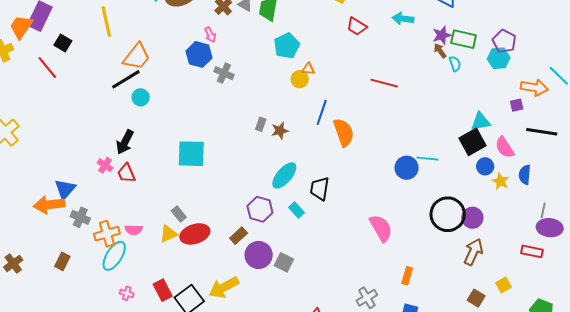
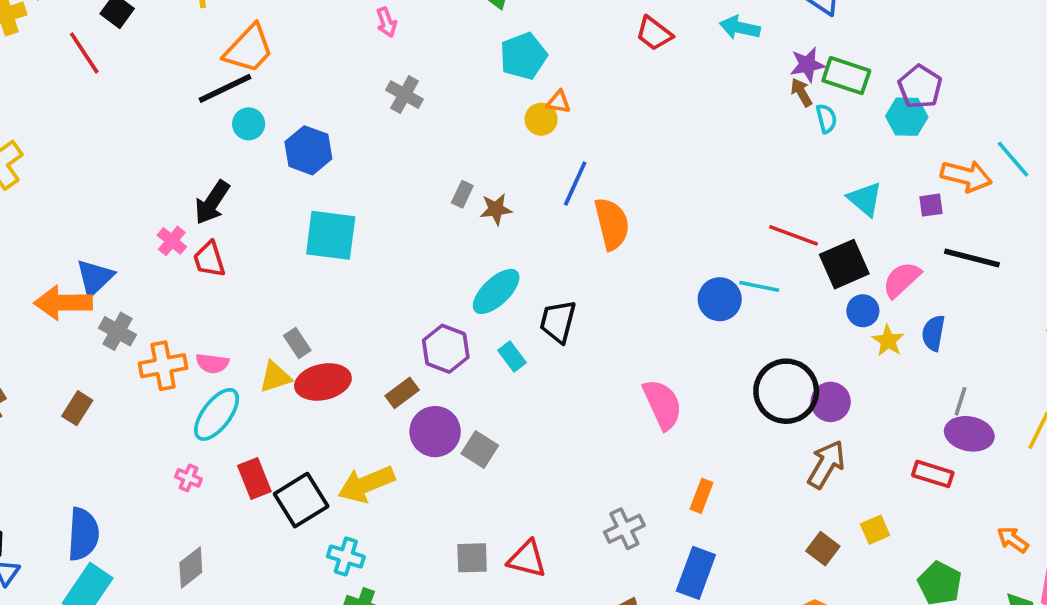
blue hexagon: (199, 54) -> (308, 150), moved
red line: (384, 83) -> (793, 235), moved
cyan triangle: (481, 122) -> (865, 199), moved, turned 45
pink semicircle: (505, 147) -> (902, 280), turned 75
cyan ellipse: (114, 256) -> (217, 414), moved

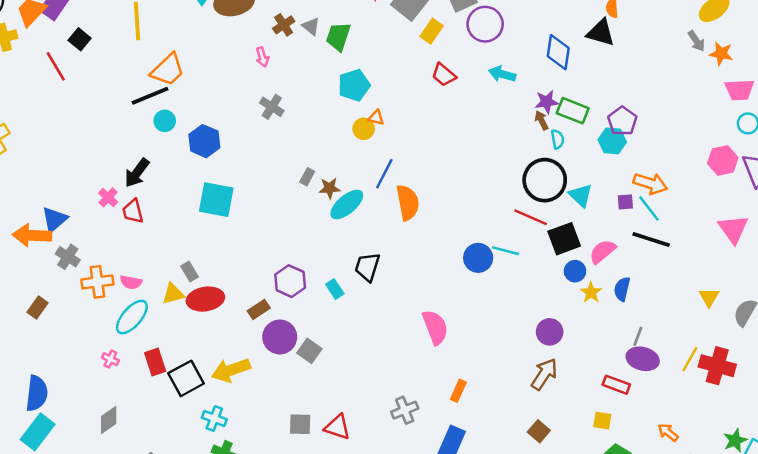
cyan line: (1013, 159) -> (649, 208), moved
cyan ellipse: (496, 291) -> (347, 204), moved
black circle: (786, 391) -> (545, 180), moved
yellow square: (875, 530) -> (602, 421), moved, turned 30

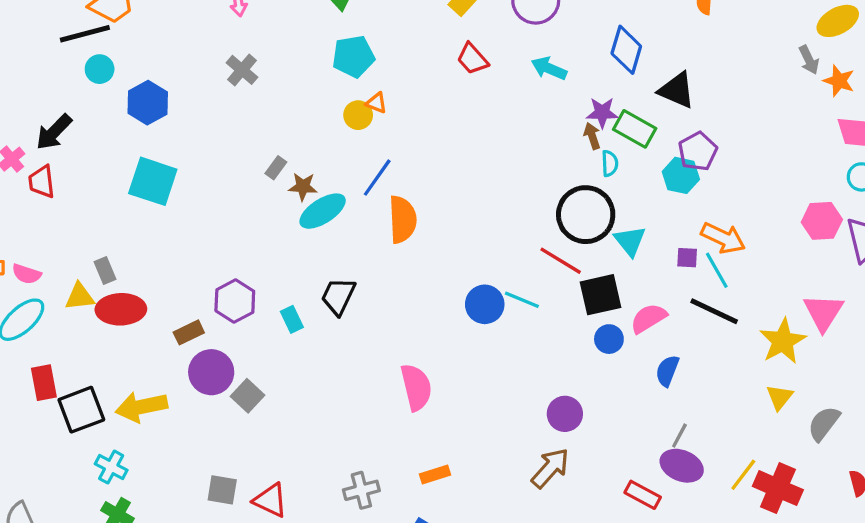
black triangle: (601, 33) -> (677, 90), moved
yellow star: (591, 292) -> (783, 341), moved, size x1.6
orange rectangle: (458, 391) -> (435, 474), turned 40

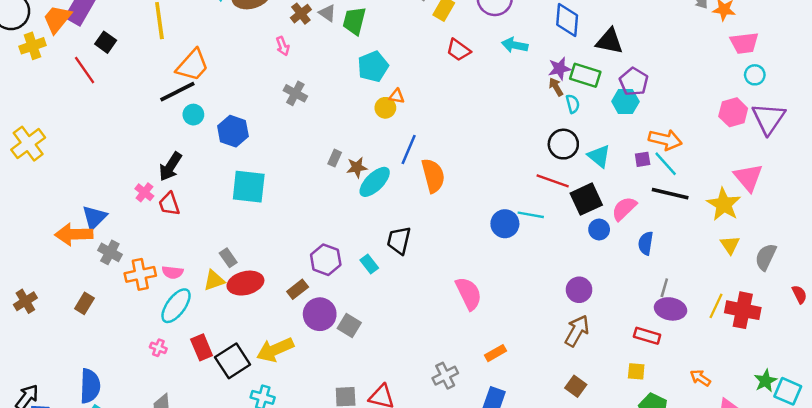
black circle: (586, 215) -> (563, 144), size x0.7

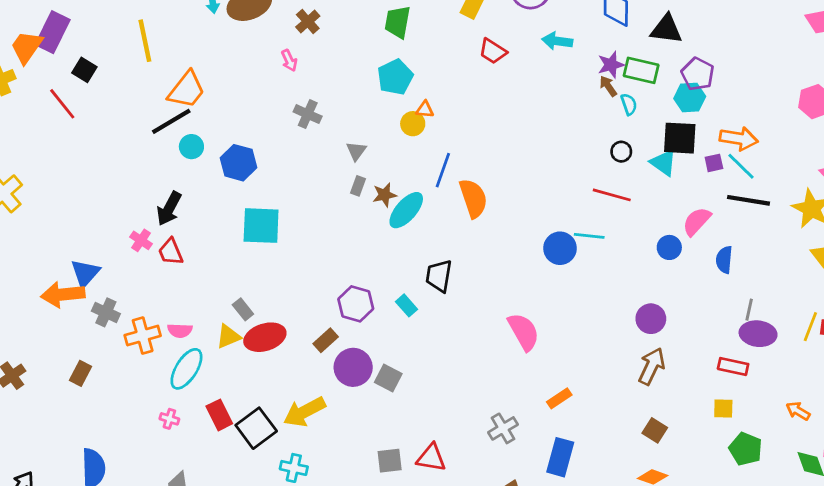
gray triangle: (327, 13) -> (356, 151), moved, turned 36
green trapezoid: (354, 21) -> (398, 22), moved
black circle: (563, 144) -> (621, 152), size x0.6
black square: (586, 199) -> (680, 138), moved, turned 32

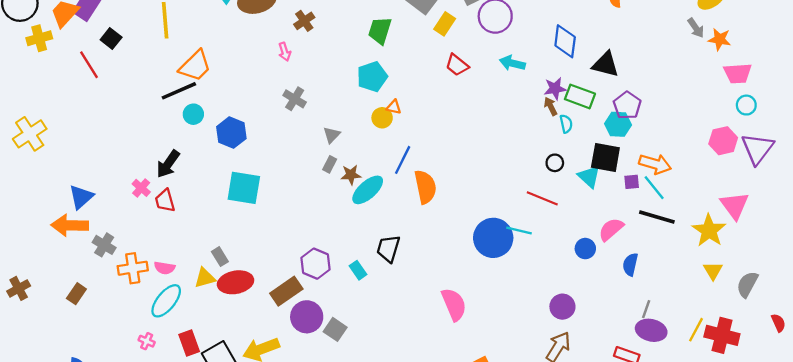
blue circle: (560, 248) -> (493, 238), size x1.4
blue triangle: (85, 273) -> (81, 197), moved
brown rectangle: (326, 340) -> (286, 291), size x1.5

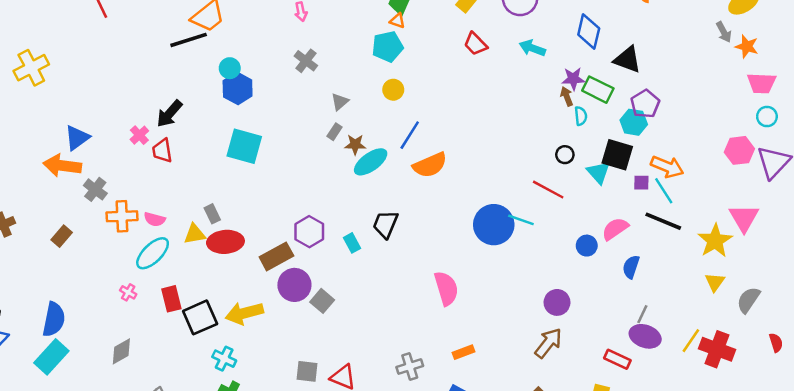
orange triangle: (394, 107) -> (397, 21), moved
cyan circle: (193, 114) -> (230, 68), moved
orange semicircle: (425, 187) -> (430, 165), turned 72

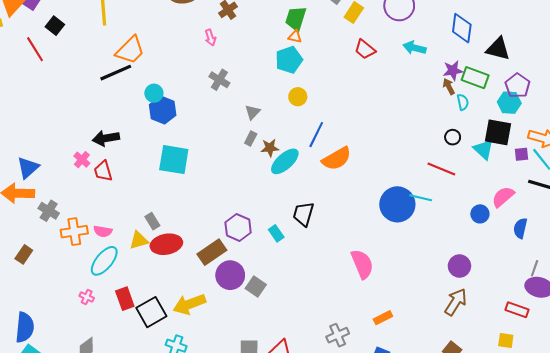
black arrow: (169, 114) -> (106, 138), turned 45

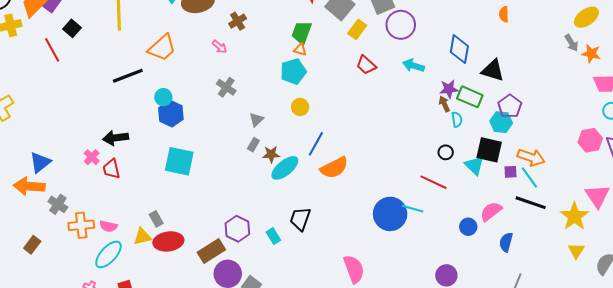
pink arrow: (210, 38) -> (220, 47), turned -35
orange trapezoid: (130, 50) -> (162, 48), moved

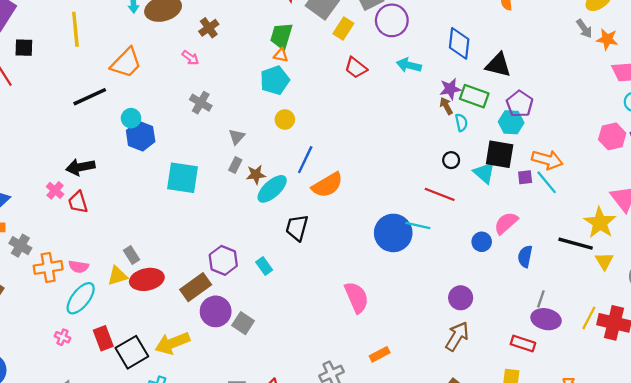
black square: (72, 28) -> (24, 48), turned -36
cyan square: (179, 161) -> (182, 178), moved
black line: (531, 203) -> (576, 244), moved
black trapezoid: (300, 219) -> (297, 228), moved

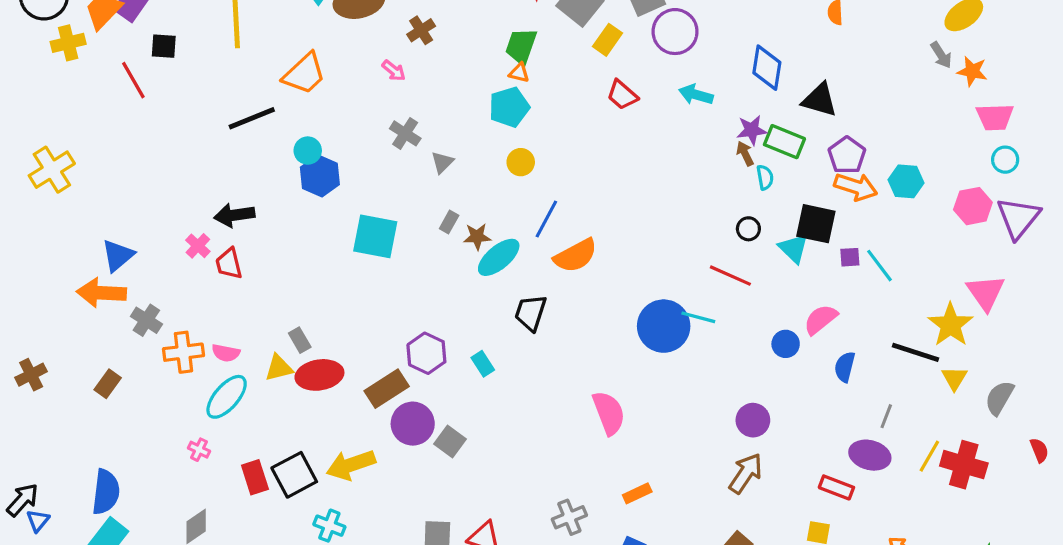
cyan hexagon: (511, 122) -> (906, 181), moved
gray triangle: (237, 137) -> (442, 162), moved
orange arrow: (547, 160) -> (856, 187), moved
gray line: (541, 299) -> (886, 416), moved
red rectangle: (103, 338) -> (255, 477), moved

